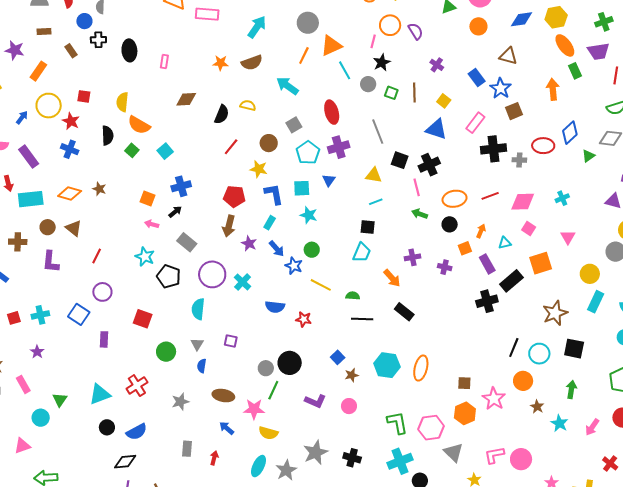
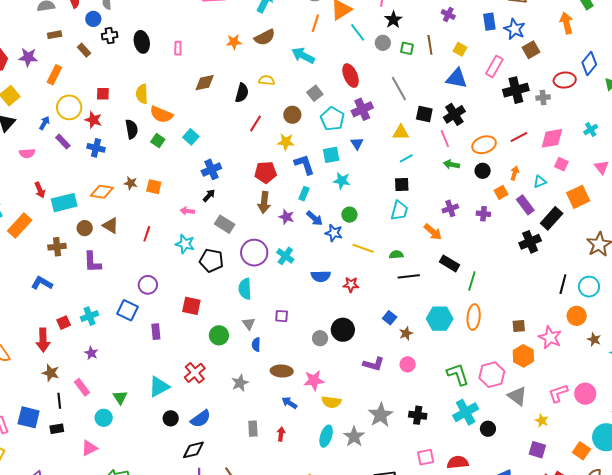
blue rectangle: (477, 78) -> (489, 22), turned 36
purple rectangle: (29, 157) -> (63, 142), moved, size x0.7
orange square: (148, 198) -> (154, 187), moved
red line: (97, 256) -> (147, 234), moved
green line: (273, 390) -> (472, 281), moved

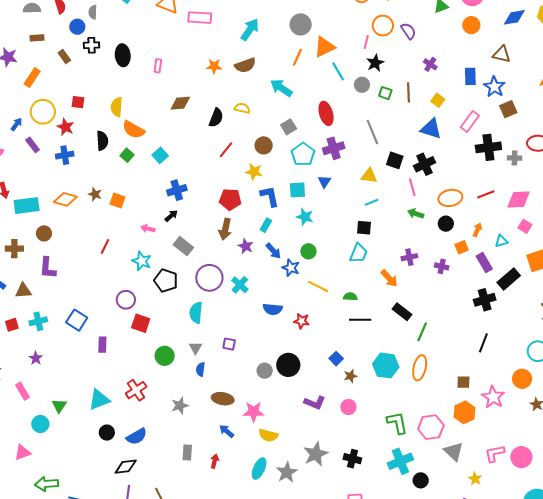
blue cross: (96, 148) -> (65, 155), turned -30
brown triangle: (111, 226) -> (23, 291), moved, turned -42
black line: (563, 284) -> (483, 343), moved
purple circle: (148, 285) -> (126, 300), moved

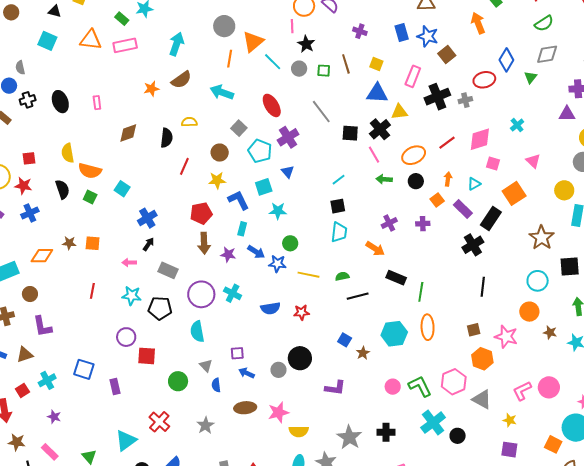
yellow triangle: (369, 176) -> (399, 112), moved
pink circle: (348, 407) -> (393, 387), moved
blue arrow: (227, 431) -> (247, 373), moved

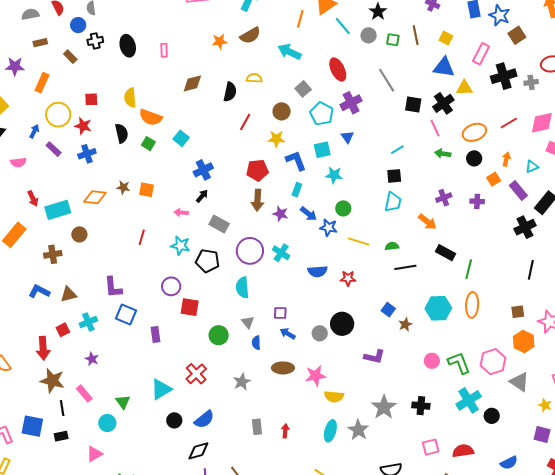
purple L-shape: (42, 326) -> (113, 287), moved
brown star: (17, 442) -> (52, 381), size x1.4

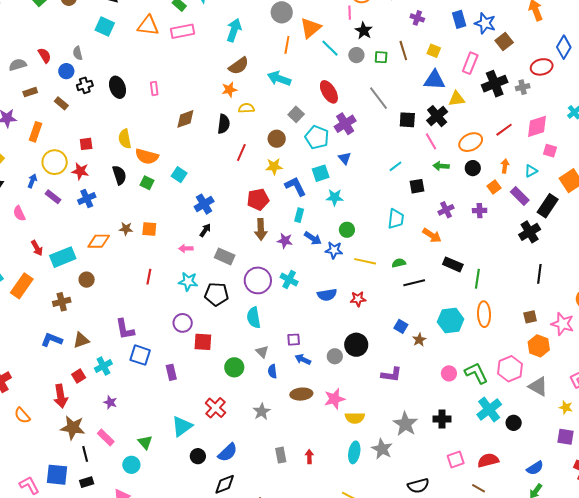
orange star: (220, 41) -> (229, 90), moved
pink semicircle: (18, 162) -> (19, 213), turned 77
black square: (394, 176) -> (417, 186), moved

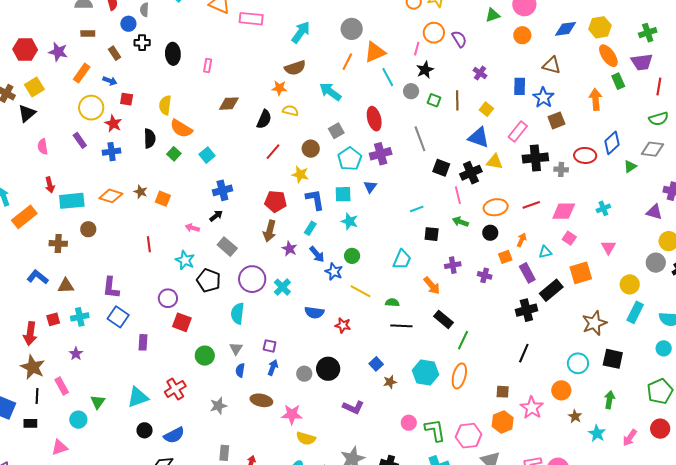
blue arrow: (32, 181) -> (110, 81), moved, turned 72
red line: (149, 277) -> (149, 244), turned -35
blue arrow: (303, 359) -> (273, 368), turned 70

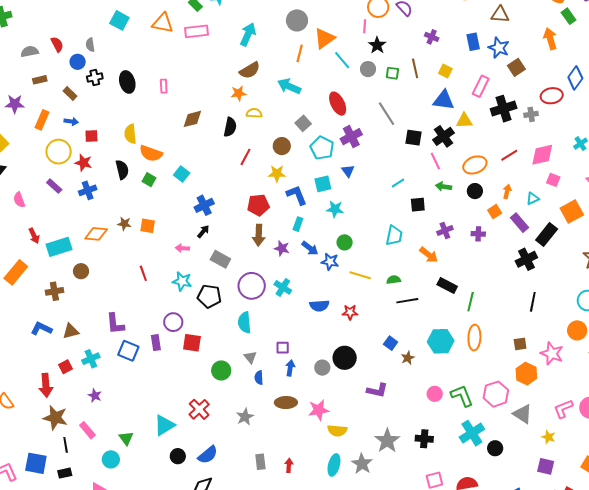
purple rectangle: (143, 342) -> (156, 343), moved

